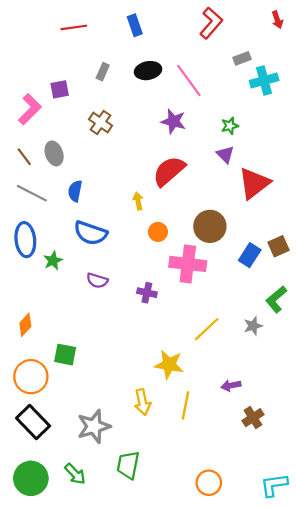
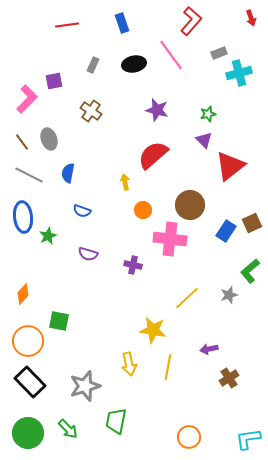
pink line: (189, 80) -> (171, 55), moved
blue semicircle: (91, 233) -> (82, 211), size x0.6

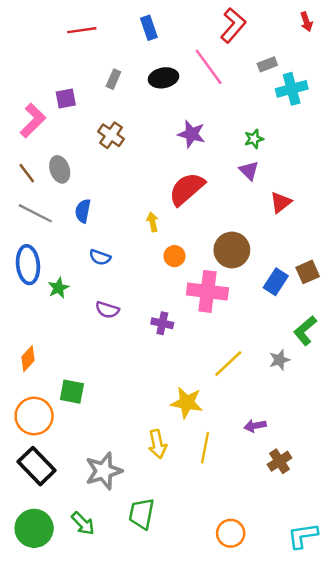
red triangle: (230, 166) -> (281, 202), size x0.6

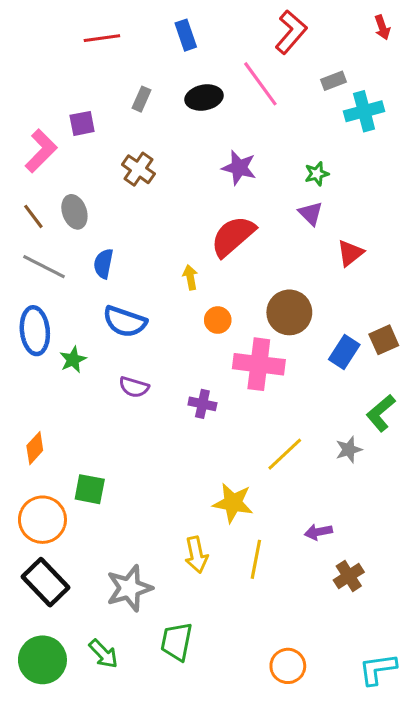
blue semicircle: (100, 257) -> (125, 322), size x1.6

